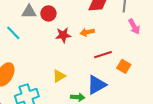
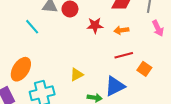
orange arrow: (87, 32) -> (121, 30), moved
red star: (63, 35) -> (95, 25), moved

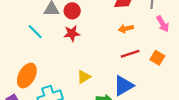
red star: (95, 25) -> (72, 33), moved
orange square: (144, 69) -> (157, 58), moved

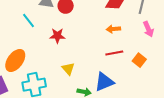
red star: (72, 33) -> (57, 36), moved
yellow triangle: (84, 77) -> (68, 69), turned -48

